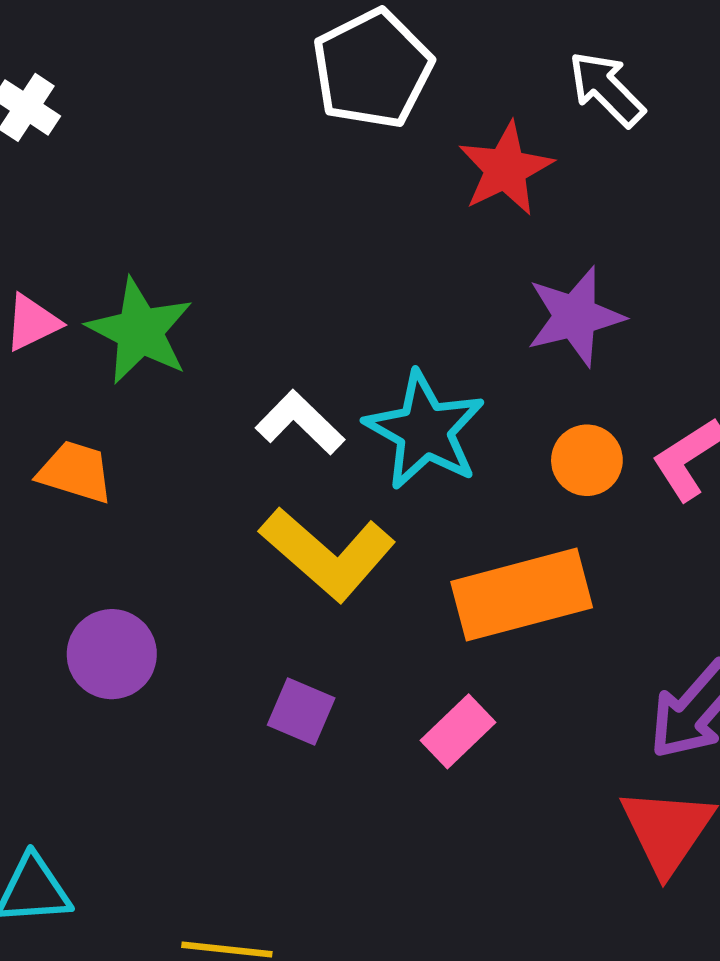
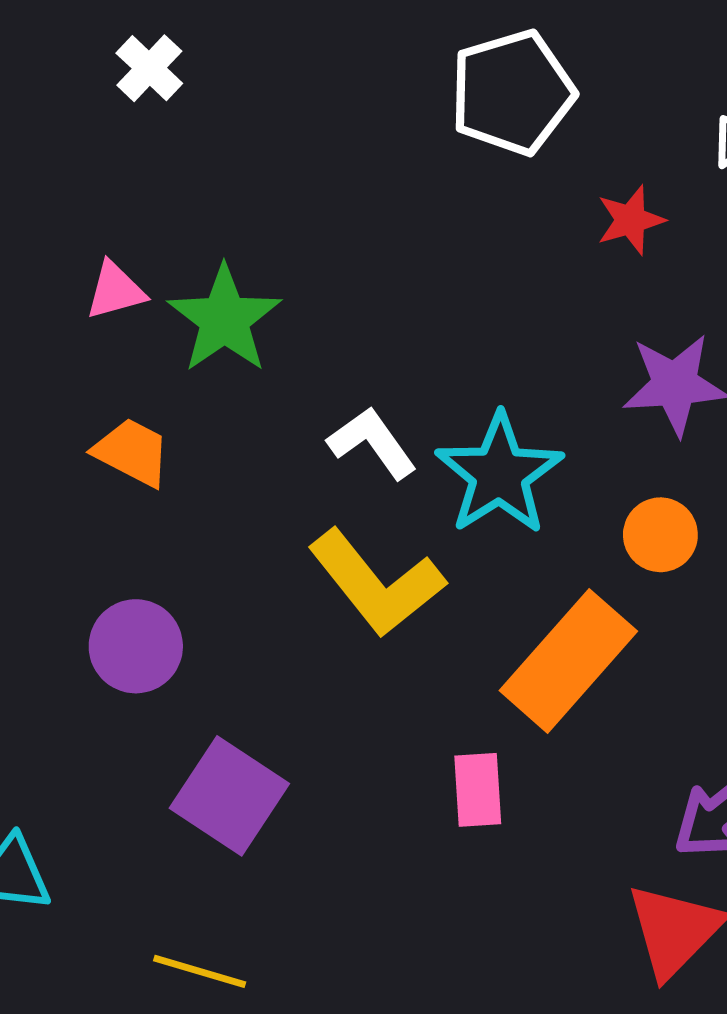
red star: (506, 169) -> (631, 220), size x0.7
orange rectangle: (522, 595) -> (568, 661), turned -44
purple square: (301, 712) -> (229, 796), moved, size x1.6
pink rectangle: (458, 731) -> (478, 790), turned -60

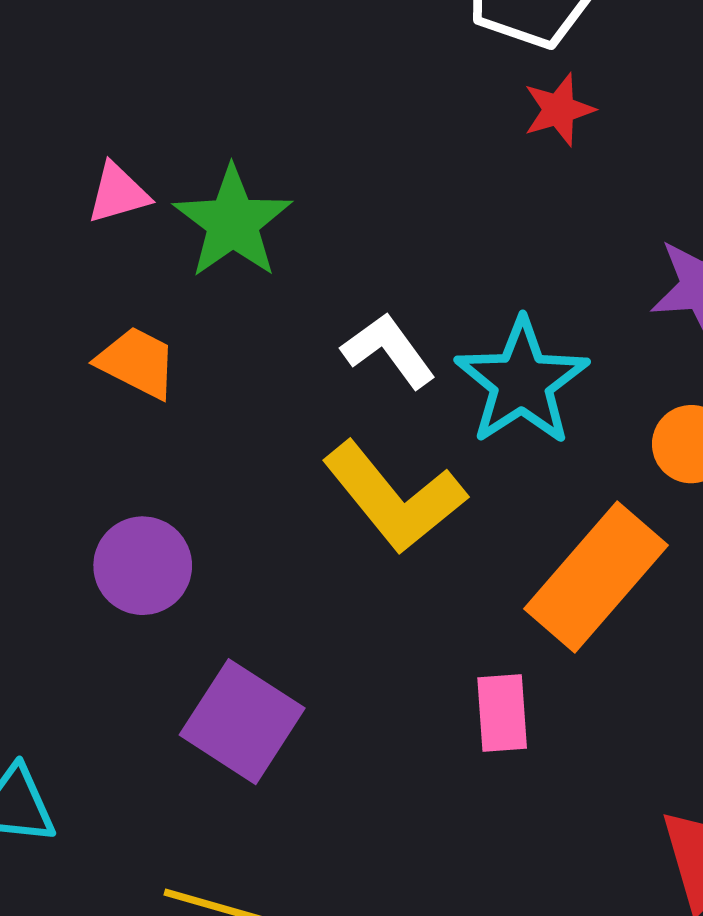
red star: (631, 220) -> (559, 110), moved

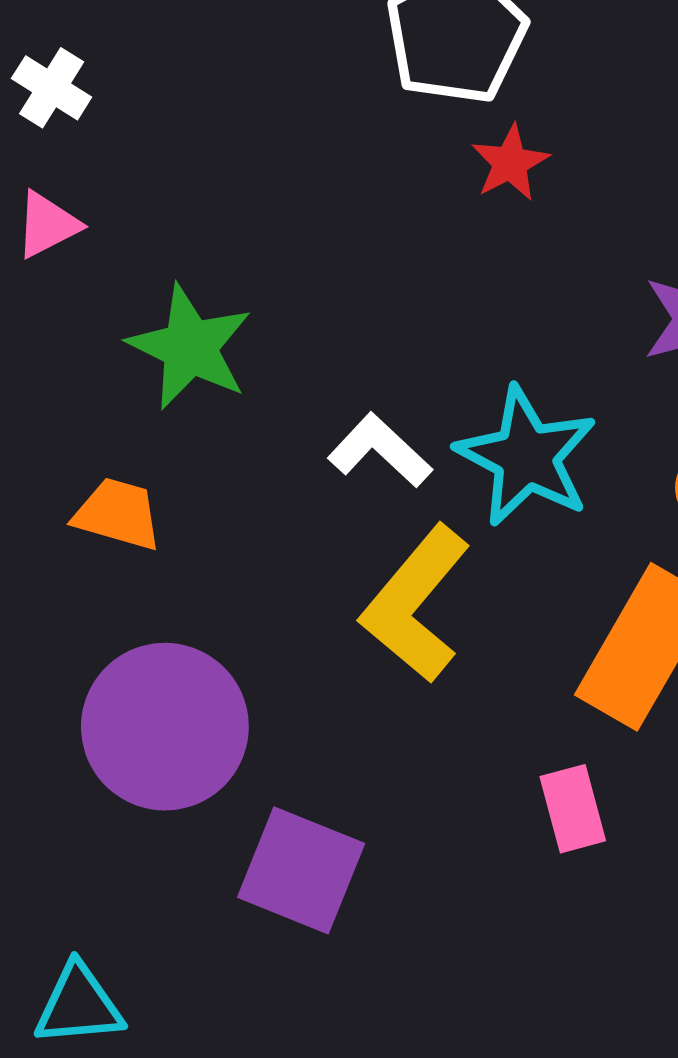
pink triangle: (118, 193) -> (47, 225), moved
yellow L-shape: (394, 497) -> (415, 604), turned 90
purple circle: (143, 566) -> (165, 727), size x1.6

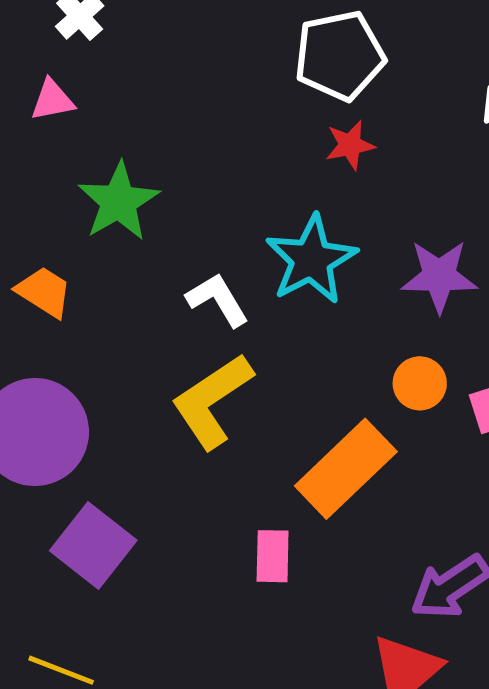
cyan star: (526, 457) -> (311, 260), moved

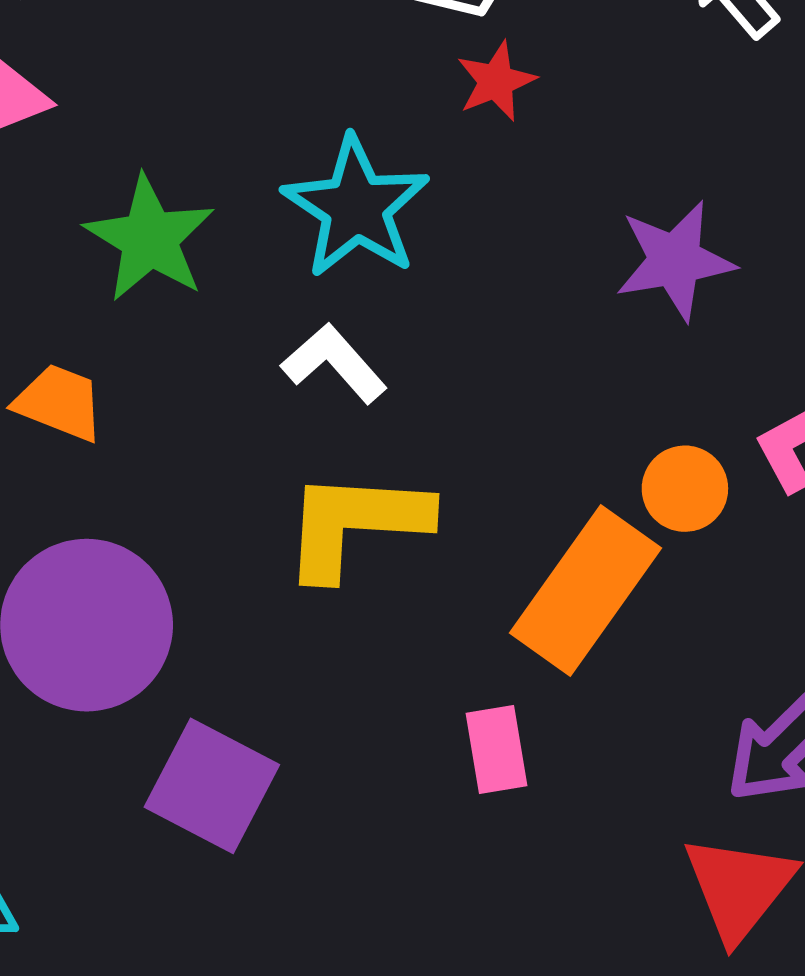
cyan star: (311, 260) -> (356, 207), moved
orange circle: (420, 383) -> (685, 489), moved
yellow L-shape: (212, 401) -> (356, 524), turned 48

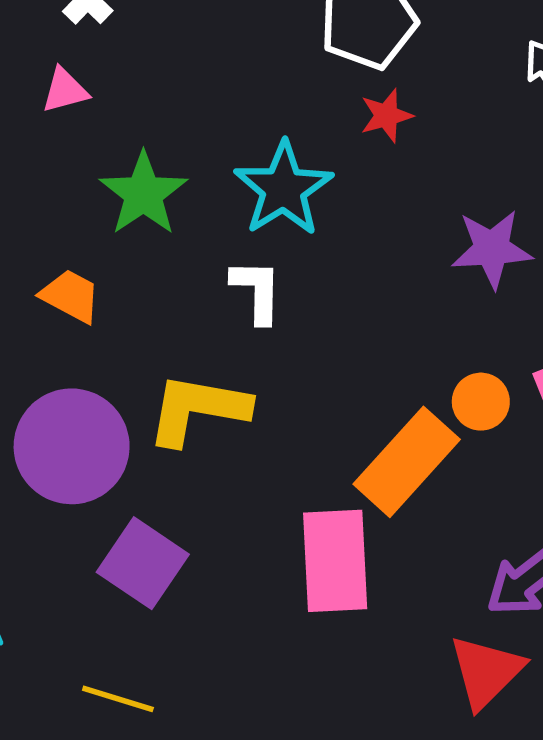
white L-shape: (334, 363) -> (257, 291), turned 36
yellow L-shape: (356, 524) -> (198, 409), moved
pink rectangle: (496, 749) -> (335, 561), size x1.8

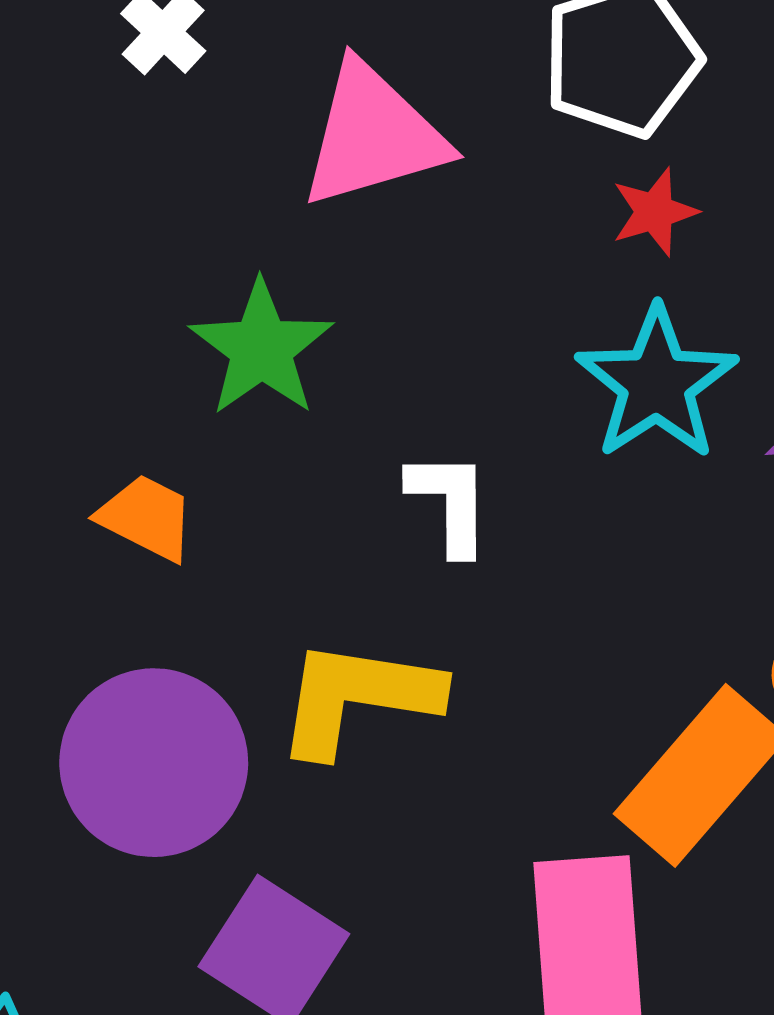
pink triangle: (65, 90) -> (373, 135), moved, size x2.0
cyan star: (283, 189) -> (657, 383), moved

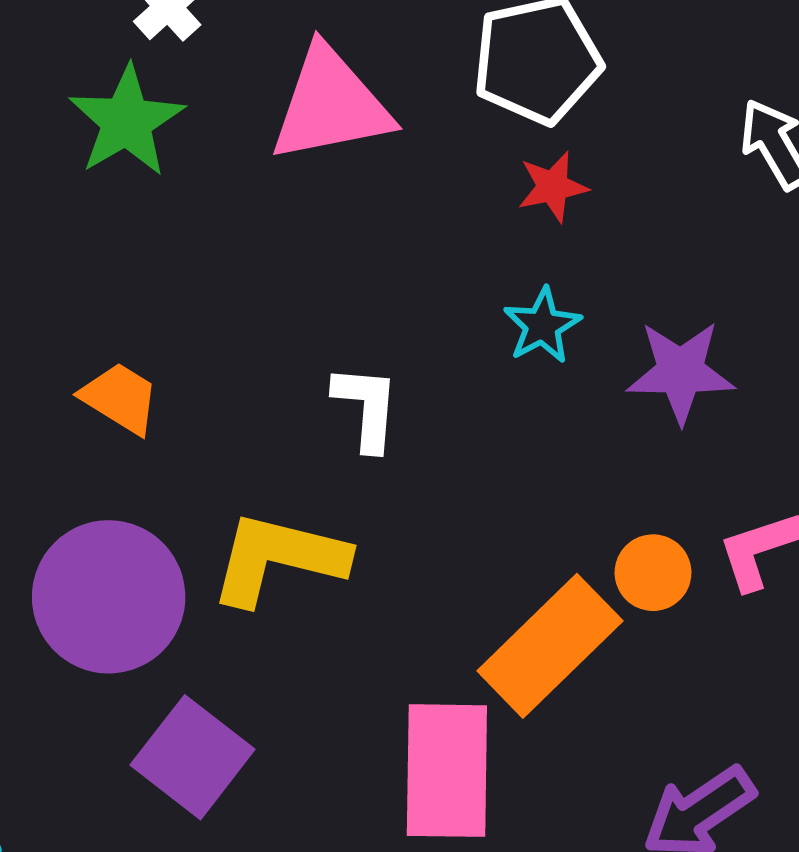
green star: (261, 348) -> (127, 121), moved
cyan star: (657, 383) -> (542, 326), size x0.6

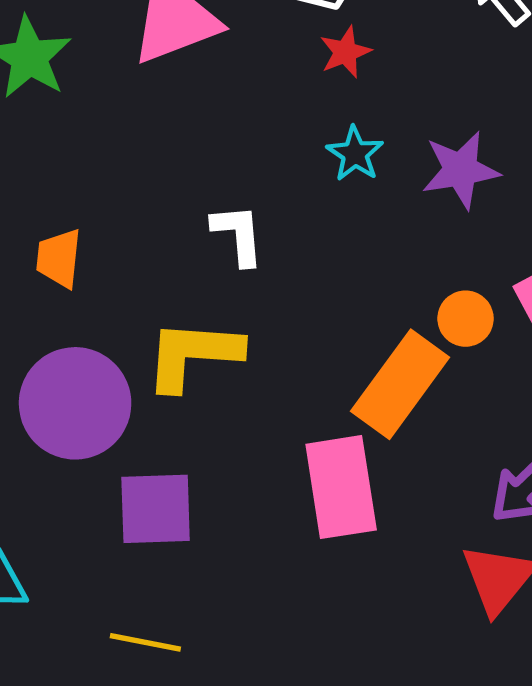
orange trapezoid: (120, 398) -> (59, 258), turned -106
purple square: (193, 757) -> (156, 509), turned -30

